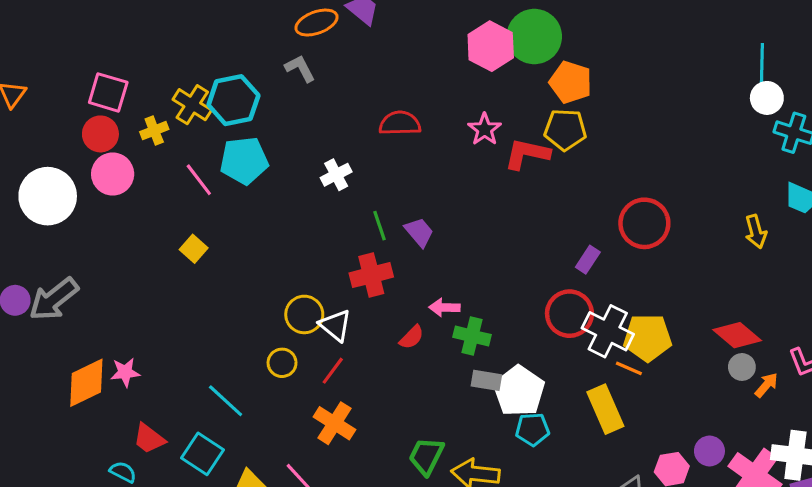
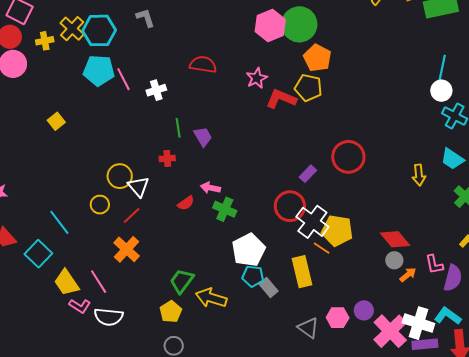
pink line: (199, 180) -> (124, 79), moved
red cross: (371, 275) -> (167, 159), size x0.6
gray rectangle: (486, 380) -> (268, 288), moved, turned 30

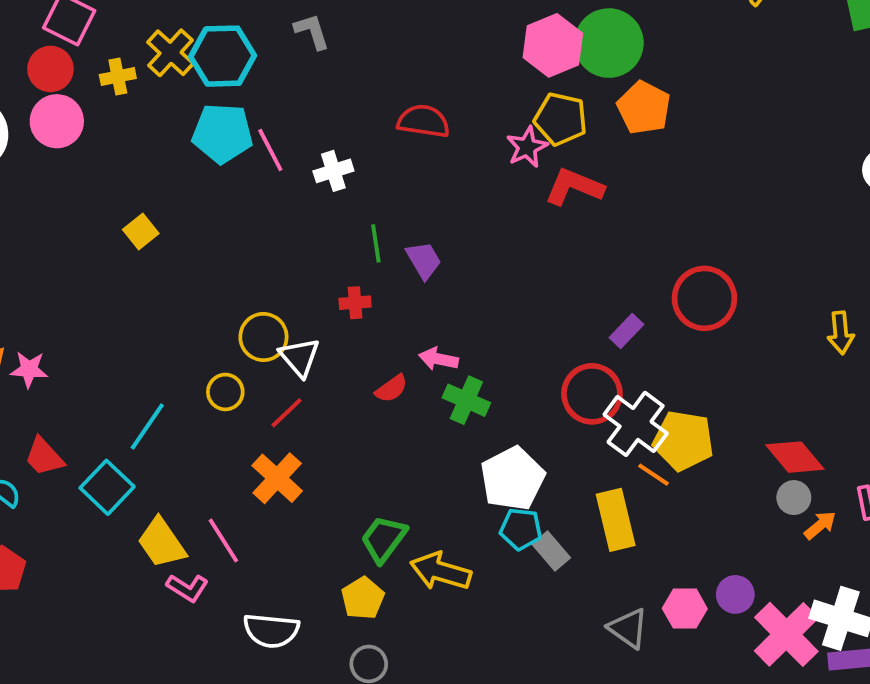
yellow pentagon: (308, 88) -> (561, 119), moved
cyan line: (59, 222) -> (147, 427), turned 72
white semicircle: (109, 317) -> (271, 631), moved

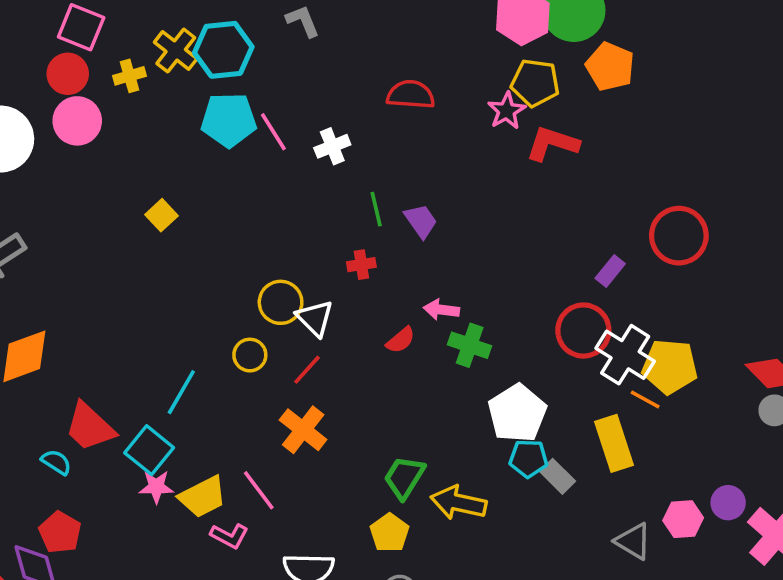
pink star: (29, 369) -> (156, 487), moved
red trapezoid: (44, 457) -> (90, 427), size x1.4
yellow trapezoid: (162, 543) -> (203, 497), turned -78

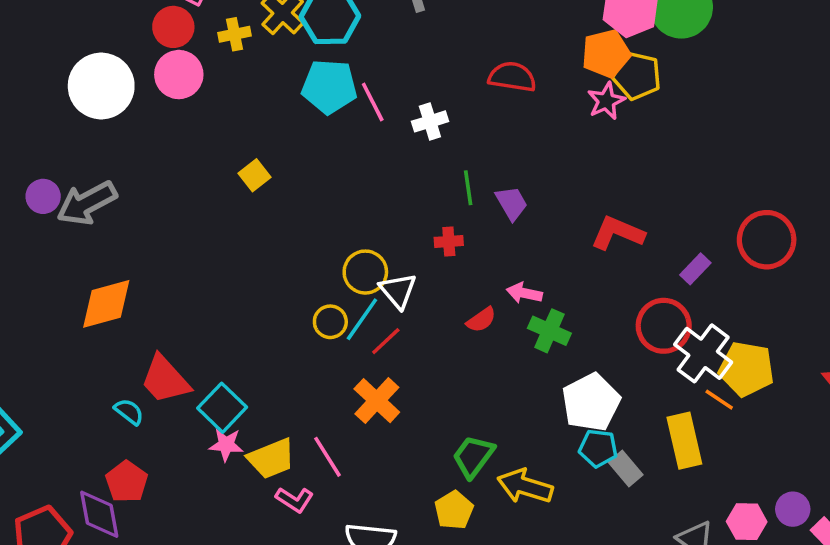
orange pentagon: (610, 67) -> (606, 54), moved, turned 30
red L-shape: (552, 144) -> (618, 233), moved
cyan line: (181, 392) -> (362, 319), moved

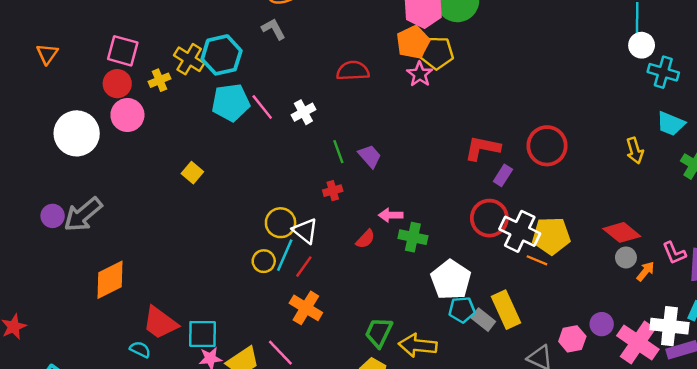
red L-shape: (618, 233) -> (482, 148), moved
cyan square: (222, 408) -> (202, 334), turned -32
yellow rectangle: (684, 441) -> (506, 310), moved

